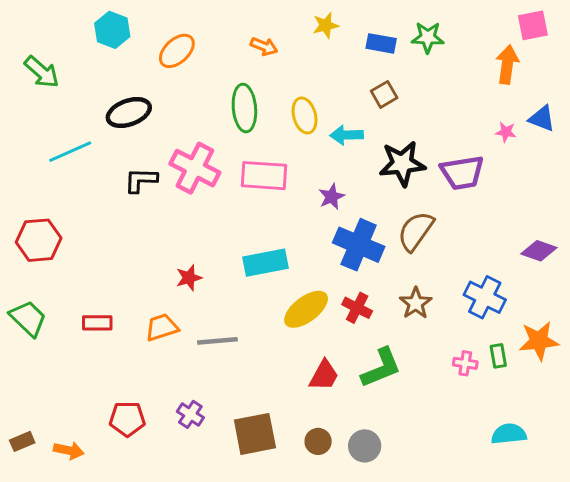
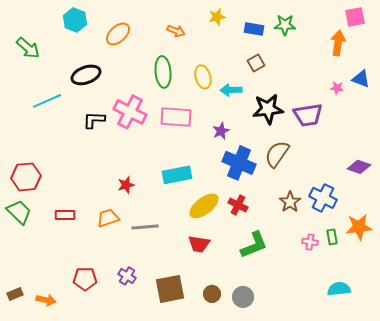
red hexagon: (39, 240) -> (26, 177), moved
brown star: (416, 303) -> (290, 202), moved
red trapezoid: (324, 375) -> (199, 244), moved, turned 70

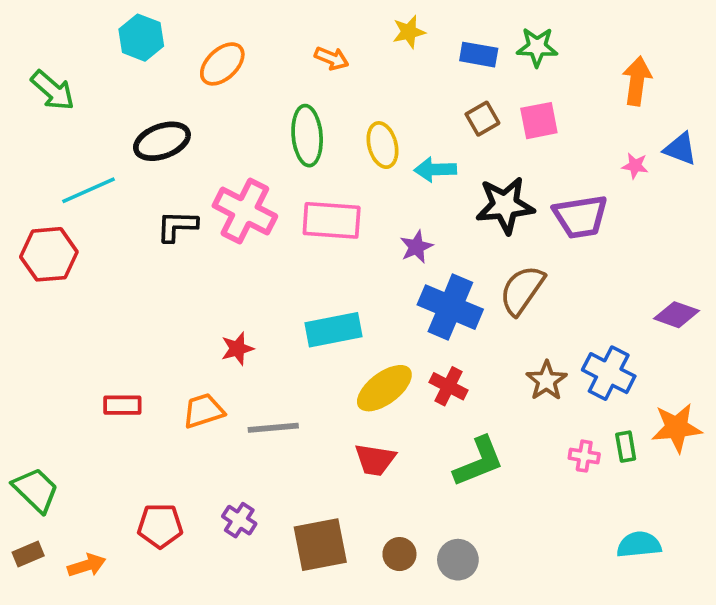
pink square: (355, 17) -> (539, 121), moved
red hexagon: (26, 177) -> (49, 254), moved
green trapezoid: (19, 212) -> (36, 490), moved
orange arrow: (46, 300) -> (87, 565), turned -30

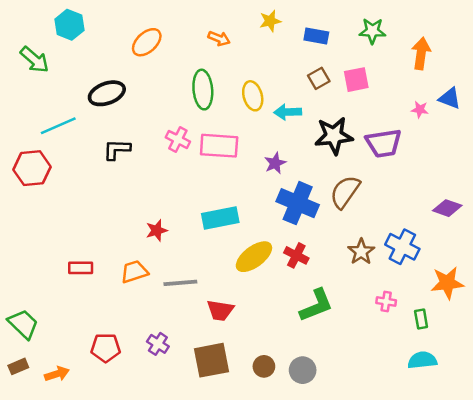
cyan hexagon: (141, 38) -> (69, 25), moved
green star: (537, 47) -> (372, 31), moved
pink cross: (245, 211) -> (178, 139), moved, size x0.6
green rectangle: (626, 447) -> (421, 319), moved
red trapezoid: (375, 460) -> (220, 310), moved

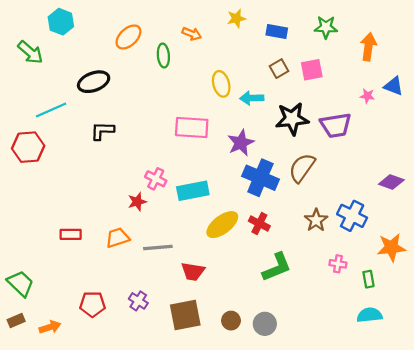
green ellipse: (203, 90) -> (163, 56), moved, size x0.7
pink cross: (178, 139) -> (156, 179), moved
purple star: (275, 163) -> (241, 143), size x1.4

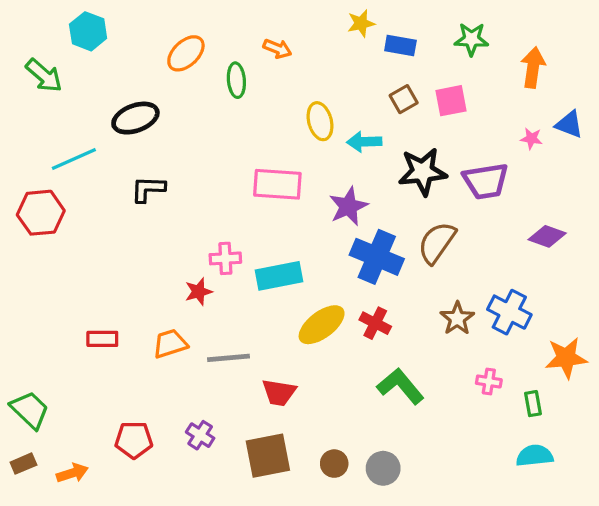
yellow star: (236, 18) -> (361, 23), moved
pink cross: (156, 179) -> (225, 258), turned -30
purple diamond: (391, 182) -> (547, 236), moved
green L-shape: (277, 267) -> (400, 386), turned -108

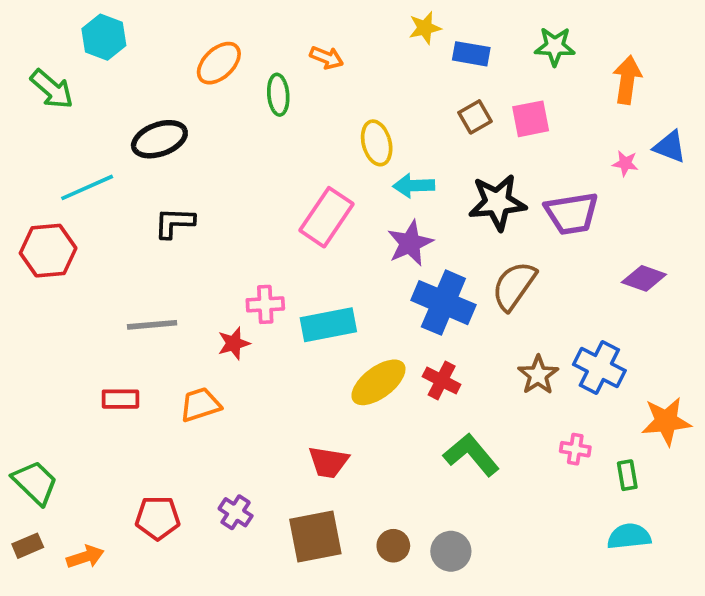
cyan arrow: (364, 142) -> (414, 186), moved
pink rectangle: (277, 184) -> (327, 217), turned -60
gray line: (229, 358) -> (152, 325), moved

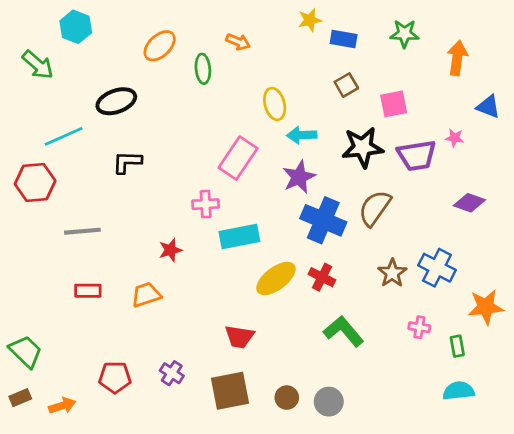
pink square: (531, 119) -> (394, 104), moved
pink star: (625, 163) -> (455, 138), moved
pink cross: (265, 304) -> (206, 204), moved
gray line: (152, 325) -> (82, 231), moved

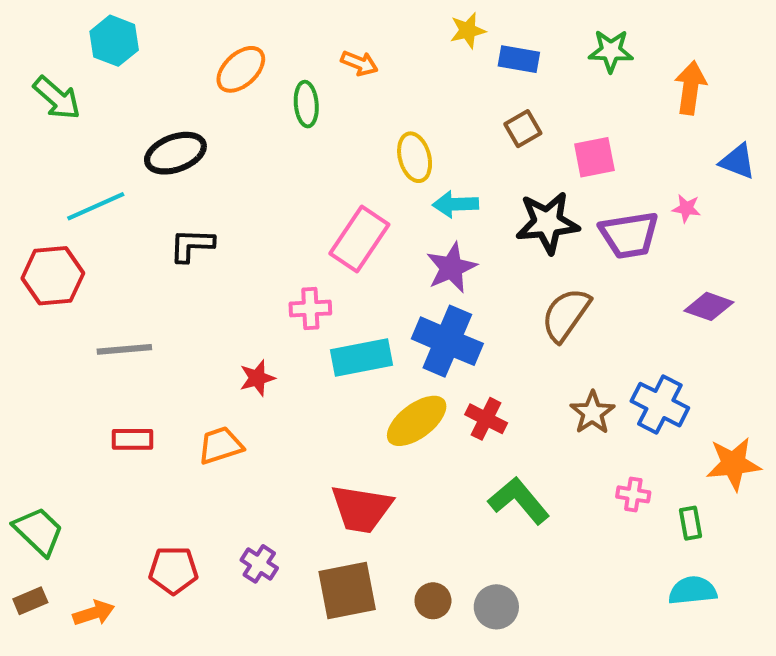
blue cross: (323, 220) -> (447, 341), moved
red trapezoid: (239, 337) -> (361, 509), size x1.4

